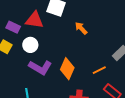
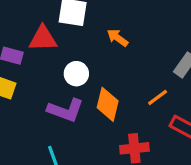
white circle: (30, 45) -> (76, 74), moved

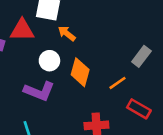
orange arrow: (117, 38) -> (67, 33), moved
orange diamond: (108, 104) -> (80, 72), moved

